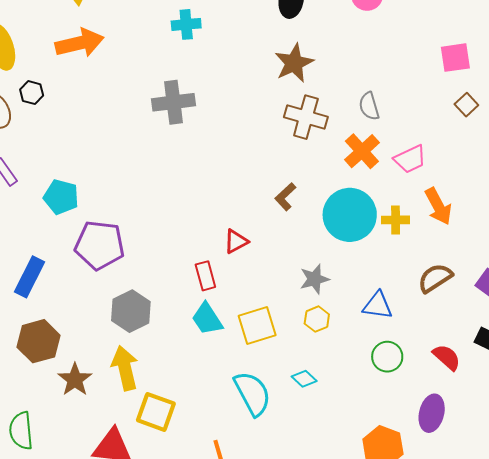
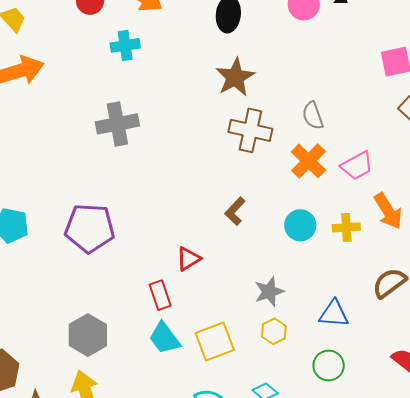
cyan circle: (350, 215) -> (300, 225), size x0.6
purple pentagon: (100, 245) -> (90, 228), moved
green circle: (387, 357) -> (329, 365), moved

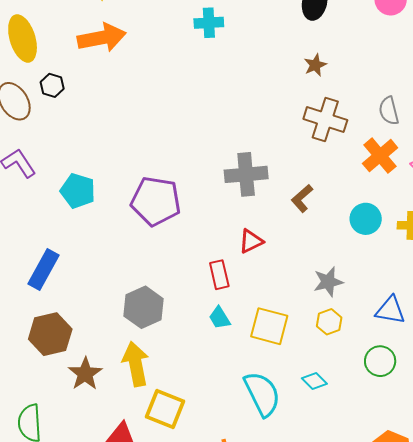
brown star: (235, 77) -> (315, 65), size x0.6
gray cross: (117, 124) -> (246, 174), moved
cyan trapezoid: (165, 338) -> (219, 318), size x0.7
yellow square: (215, 342) -> (269, 326), turned 30

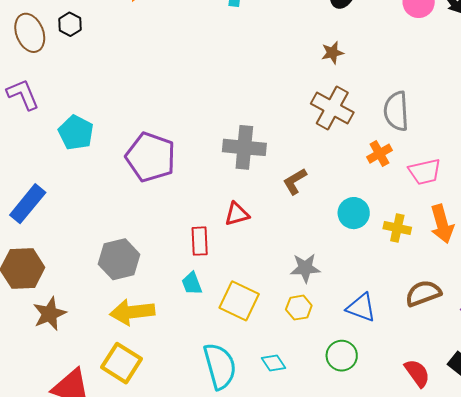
gray semicircle: (389, 111) -> (396, 111), size x1.4
orange cross: (380, 156) -> (379, 154), size x0.7
yellow arrow: (136, 364) -> (132, 312), moved, turned -96

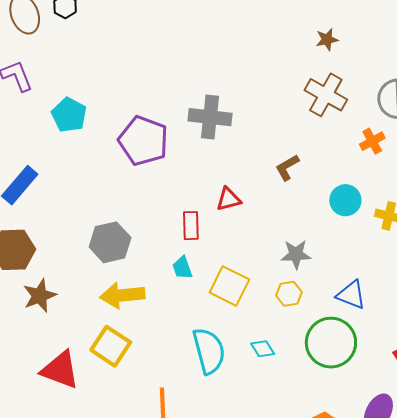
gray cross: (244, 147) -> (210, 117), moved
green circle: (342, 356) -> (331, 343), size x1.6

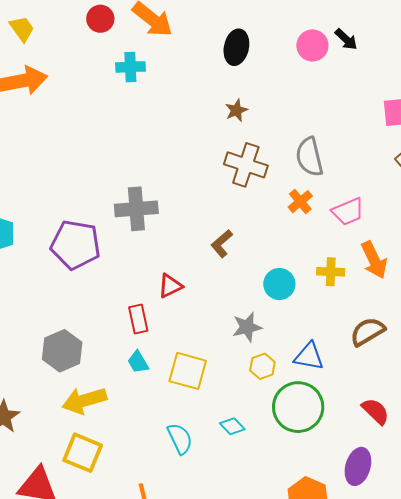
cyan circle: (345, 200) -> (279, 284), moved
yellow hexagon: (289, 294) -> (262, 366), moved
cyan semicircle: (209, 351) -> (180, 439), size x0.7

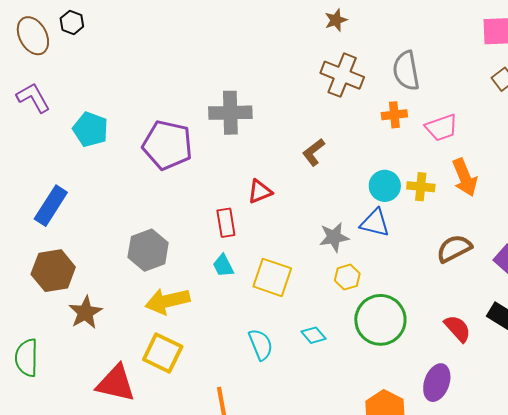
orange cross: (300, 202) -> (394, 115), turned 30
cyan circle: (279, 284) -> (385, 186), moved
blue triangle: (309, 356) -> (375, 223), moved

